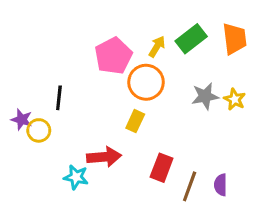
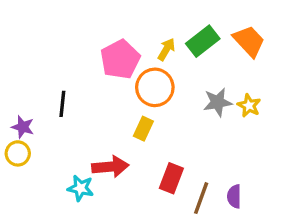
orange trapezoid: (235, 39) -> (249, 41), turned -36
yellow circle: (39, 130) -> (18, 153), moved

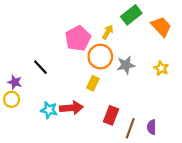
green rectangle: (203, 41) -> (131, 15), moved
gray star: (218, 102) -> (126, 65), moved
black line: (62, 104) -> (40, 67), turned -49
cyan star: (81, 188) -> (49, 110), moved

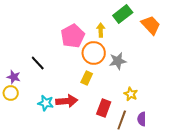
yellow arrow: (108, 32) -> (101, 30), turned -32
yellow star: (161, 68) -> (131, 94), moved

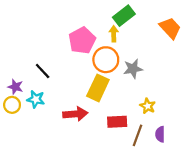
green rectangle: (123, 14) -> (124, 16), moved
yellow rectangle: (87, 78) -> (98, 88), size x1.6
cyan star: (46, 103) -> (36, 99), moved
red rectangle: (104, 108) -> (117, 122), turned 66

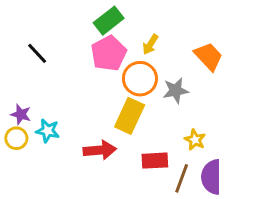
green rectangle: (124, 16) -> (109, 21), moved
orange trapezoid: (170, 28) -> (208, 56), moved
yellow arrow: (114, 34) -> (150, 44), turned -147
black line: (43, 71) -> (37, 53), moved
purple semicircle: (160, 134) -> (211, 177), size x1.6

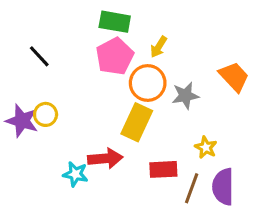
green rectangle: (109, 21) -> (115, 22), turned 48
orange trapezoid: (208, 56) -> (234, 77), moved
purple star: (21, 114) -> (22, 121), size x1.5
cyan star: (48, 131) -> (75, 174), moved
yellow circle: (16, 138) -> (46, 114), moved

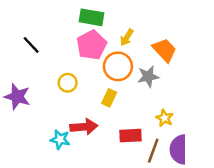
orange trapezoid: (234, 77) -> (165, 50), moved
yellow circle: (46, 114) -> (68, 83), moved
yellow rectangle: (137, 122) -> (109, 98), size x0.6

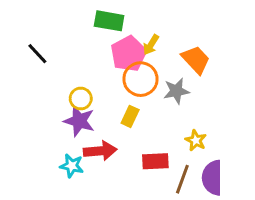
pink pentagon: (92, 45) -> (129, 54), moved
purple star: (17, 97) -> (79, 121), moved

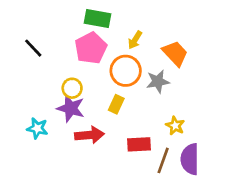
pink pentagon: (129, 54) -> (91, 48), moved
cyan star: (72, 166) -> (37, 128), moved

